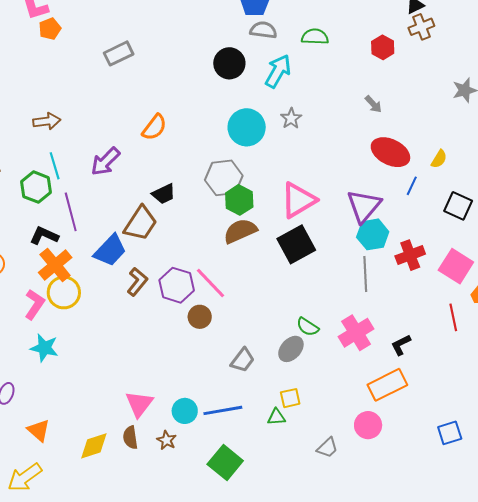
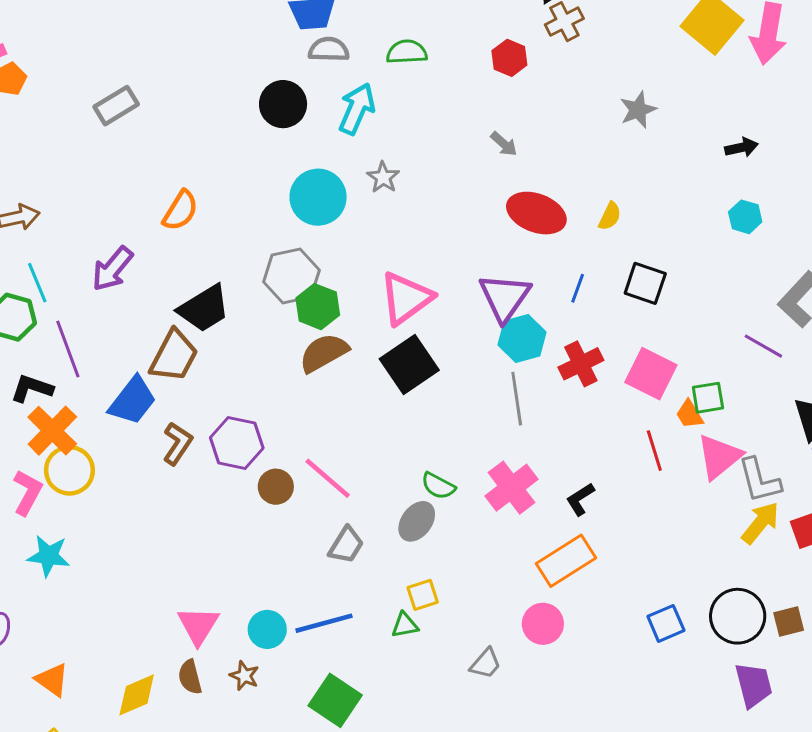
blue line: (412, 186) -> (578, 288), moved
black trapezoid: (164, 194) -> (204, 308), size x1.5
pink line: (211, 283) -> (328, 478), moved

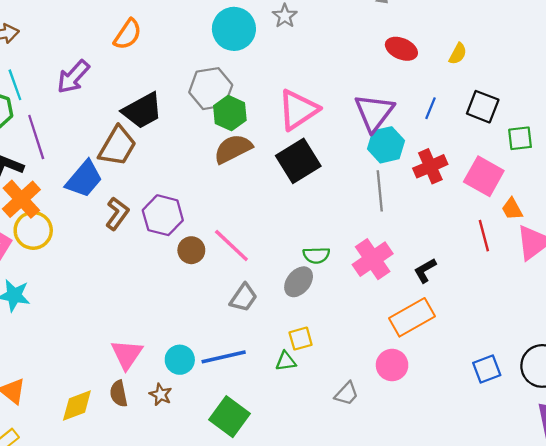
red ellipse: (536, 213) -> (401, 49), size x0.7
green square: (708, 398) -> (520, 138), moved
green semicircle: (438, 486) -> (316, 255), turned -32

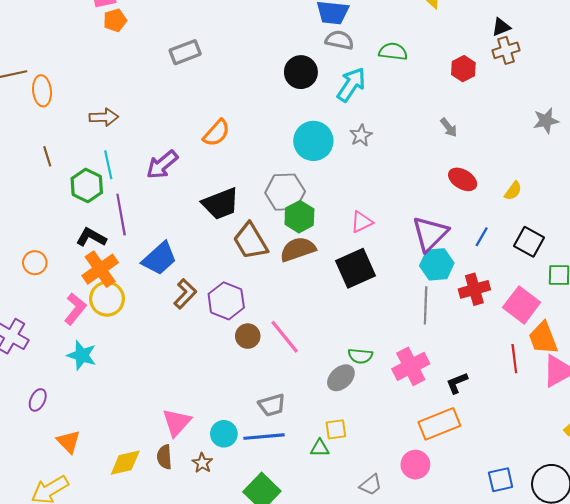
pink triangle: (298, 110) -> (362, 222), size x0.6
brown trapezoid: (117, 146) -> (250, 241), moved, turned 111
orange trapezoid: (512, 209) -> (543, 338), size x1.6
gray trapezoid: (243, 298) -> (272, 405), moved, turned 32

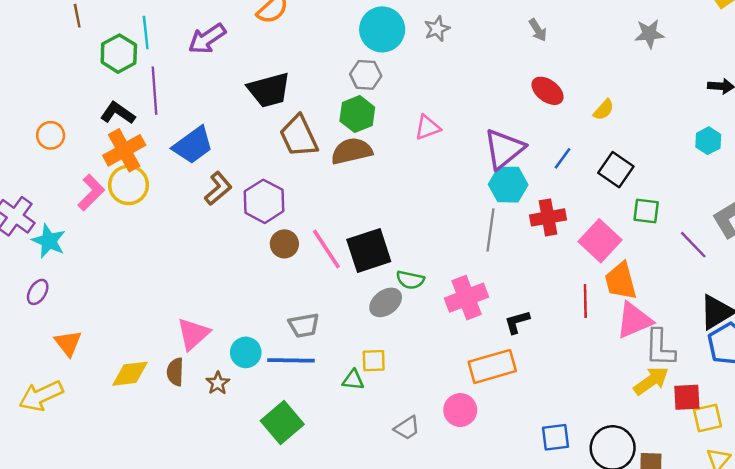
gray hexagon: (285, 192) -> (366, 75), moved, size x0.7
black square: (356, 268) -> (369, 250), moved
cyan star: (82, 355) -> (49, 241), moved

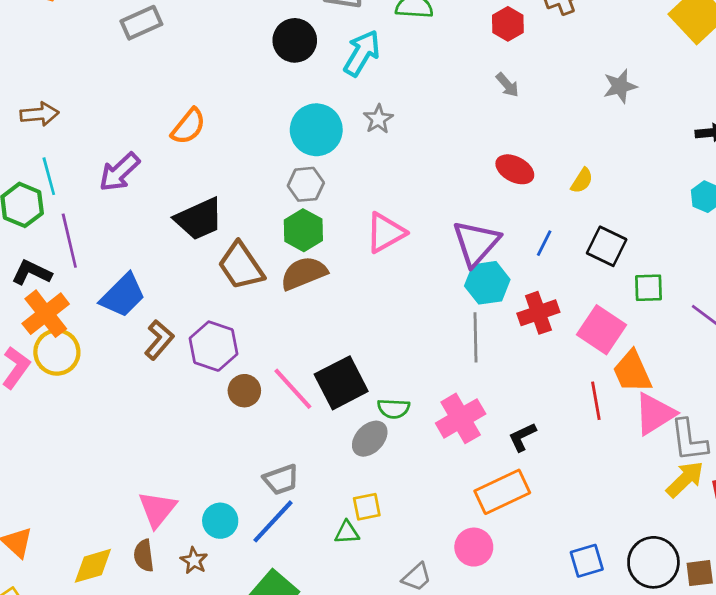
gray arrow: (538, 30) -> (507, 85), moved
pink triangle: (428, 127) -> (385, 233), size x1.4
blue line: (291, 360) -> (273, 521), turned -39

